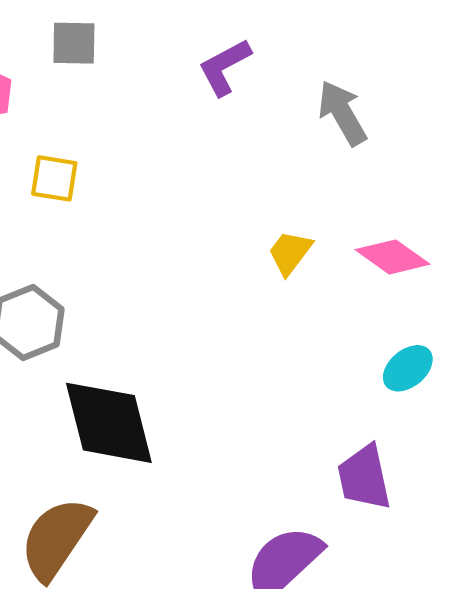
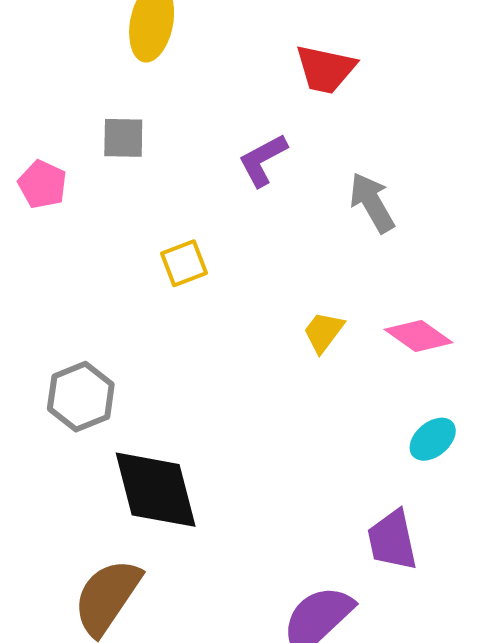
yellow square: (54, 178) -> (184, 263), moved, turned -30

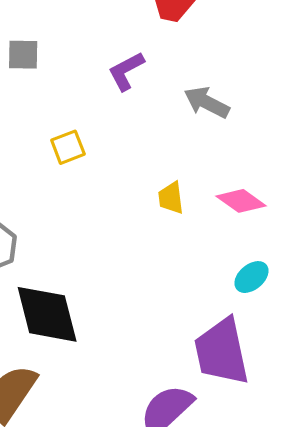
gray arrow: (372, 203) -> (207, 102), turned -33
yellow trapezoid: (323, 332) -> (171, 198), turned -44
purple trapezoid: (392, 540) -> (222, 352), size x1.5

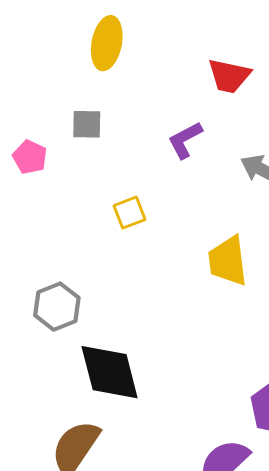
yellow trapezoid: (171, 198) -> (228, 261), size x1.6

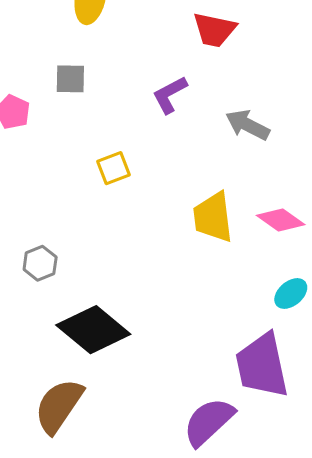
gray hexagon: (57, 307) -> (40, 263), size x0.7
black diamond: (110, 372) -> (93, 330), turned -36

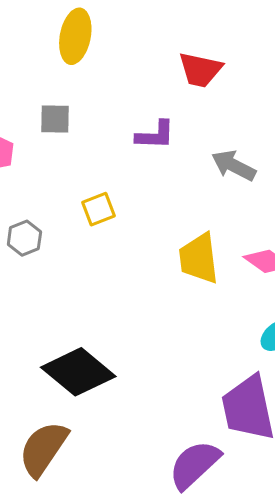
purple L-shape: (170, 95) -> (155, 135), turned -150
gray hexagon: (40, 263) -> (24, 238), moved

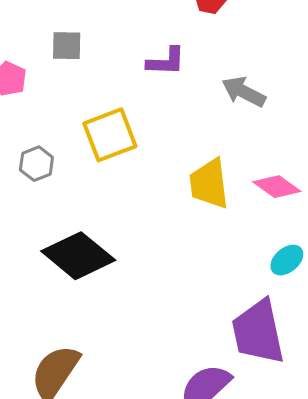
yellow square: (99, 209) -> (110, 135), size x1.6
black diamond: (78, 372) -> (78, 256), moved

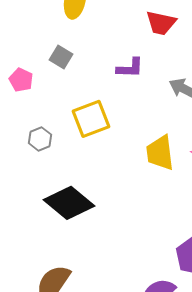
gray square: (67, 46) -> (61, 57), turned 30

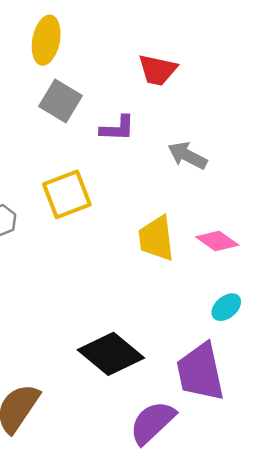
gray square: (61, 57) -> (60, 101), moved, size x1.4
black diamond: (69, 203) -> (111, 354), moved

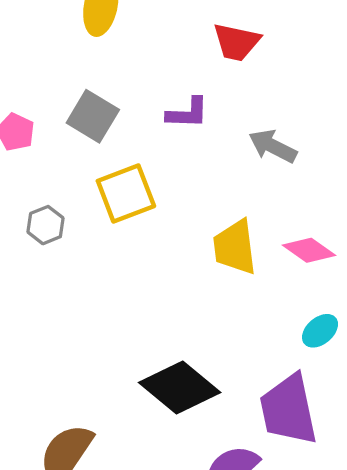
gray square: (60, 101) -> (93, 116), moved

